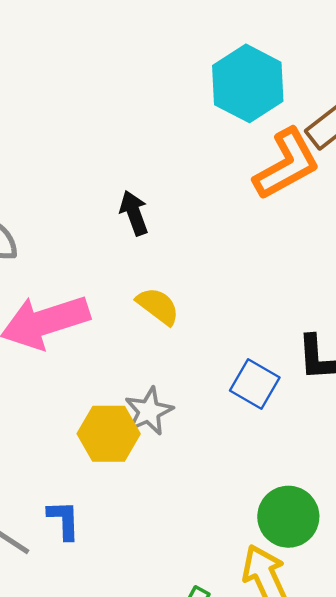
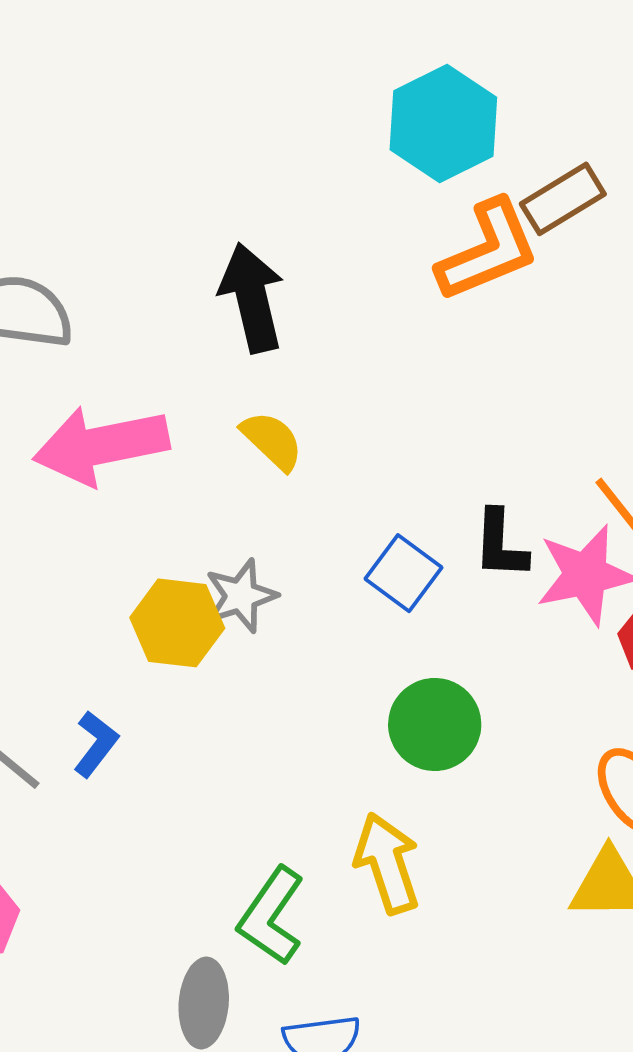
black arrow: (134, 213) -> (252, 298), size x1.6
green circle: (288, 517) -> (435, 725), moved
blue L-shape: (64, 520) -> (96, 744), turned 33

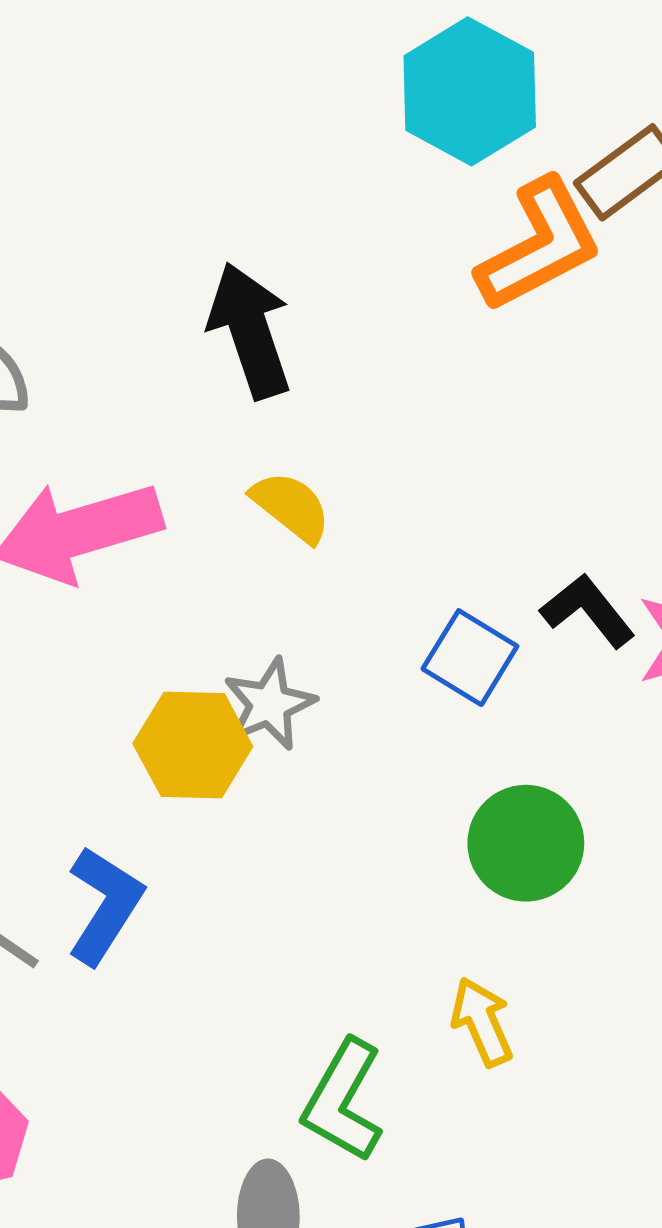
black L-shape: (500, 544) -> (588, 611), turned 144
blue L-shape: (96, 744) -> (105, 905), size x1.4
yellow arrow: (387, 863) -> (482, 1022), size x0.7

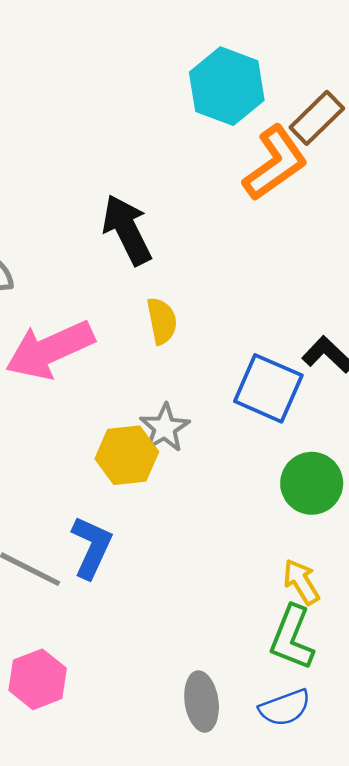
yellow semicircle: (291, 507) -> (162, 321), turned 48
blue square: (470, 658) -> (268, 388), size x1.4
green L-shape: (343, 1101) -> (292, 638), moved

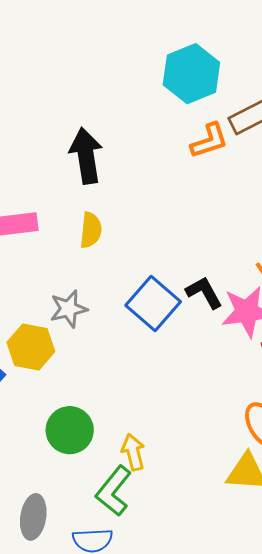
orange L-shape: (275, 163) -> (209, 141), size x0.7
yellow hexagon: (127, 455) -> (31, 347), moved
green circle: (312, 483) -> (70, 430), moved

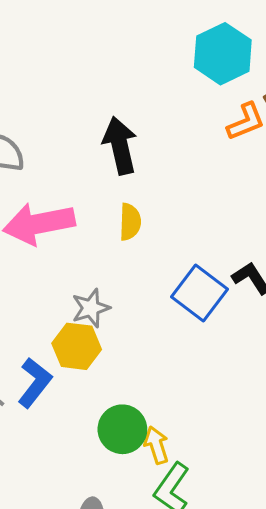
gray star: (69, 309) -> (91, 308), moved
yellow arrow: (133, 452) -> (156, 445), moved

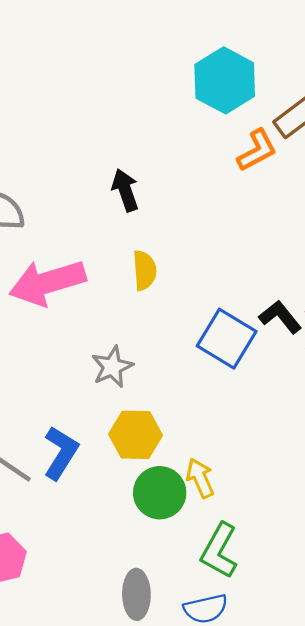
black arrow: (120, 146) -> (125, 190), size x0.7
yellow hexagon: (77, 346) -> (136, 435), moved
yellow arrow: (156, 445) -> (200, 478), moved

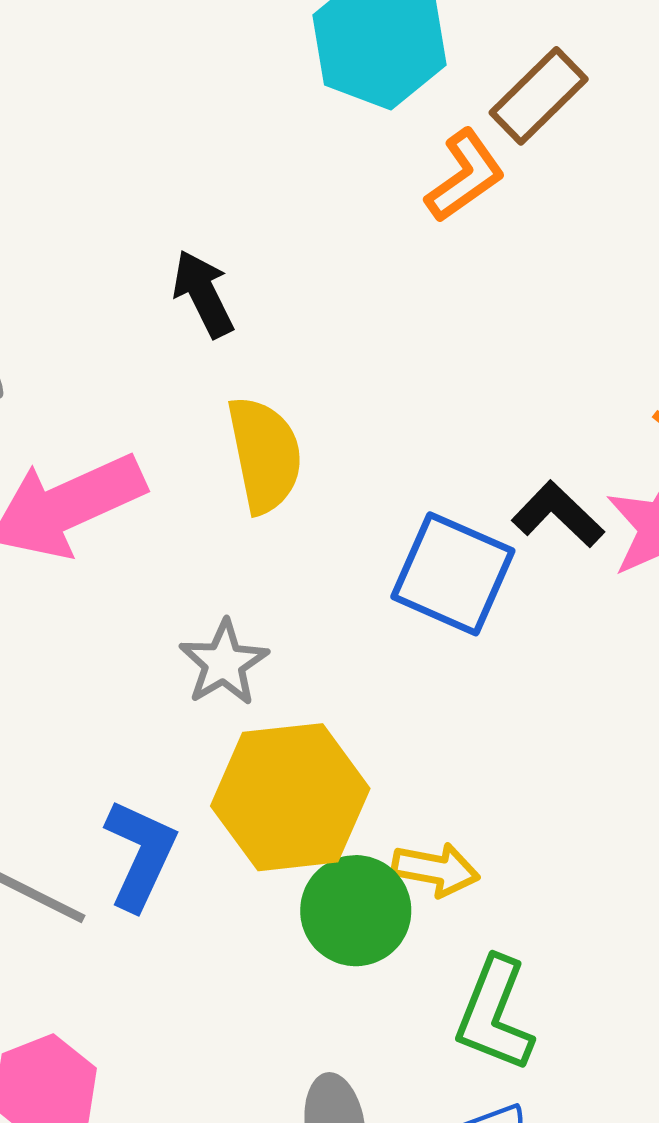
yellow semicircle: (145, 270) -> (265, 455), size x1.4
yellow hexagon: (136, 435) -> (290, 797), size x1.4
yellow arrow: (200, 478) -> (436, 869), turned 132

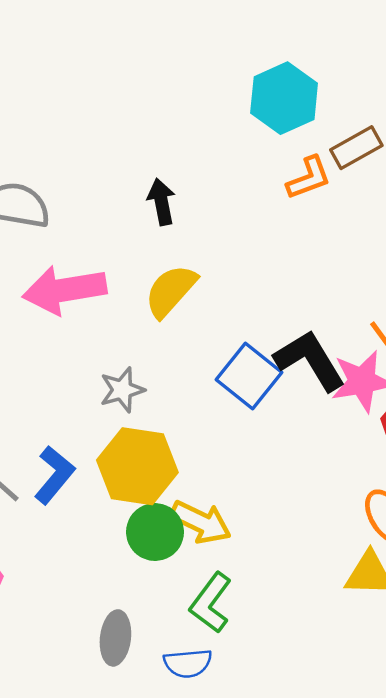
yellow semicircle: (265, 455) -> (171, 291), turned -142
black L-shape: (558, 514) -> (310, 360), size x1.6
yellow arrow: (436, 869) -> (201, 522), size x1.4

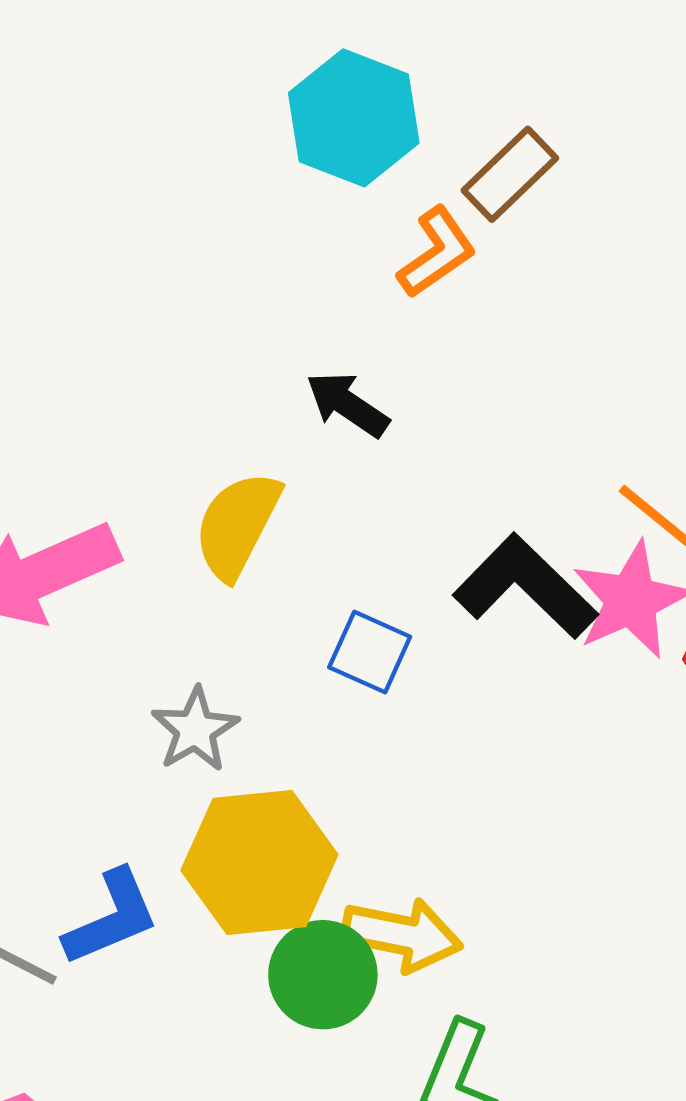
black arrow: (161, 202) -> (347, 404), moved, turned -30
blue square: (249, 376) -> (370, 652), moved, size x0.7
blue L-shape: (54, 475) -> (111, 918), turned 42

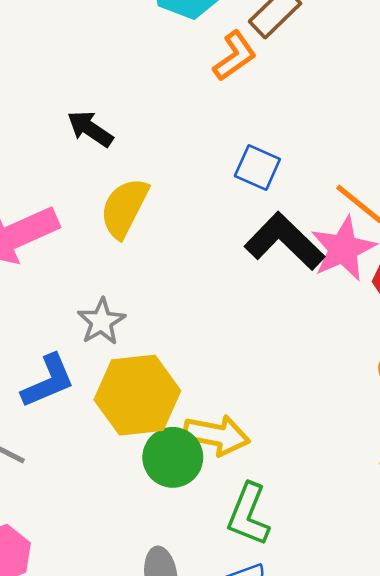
black arrow: (347, 404) -> (90, 129), moved
blue square: (370, 652) -> (257, 168), moved
blue L-shape: (111, 918) -> (48, 381), moved

